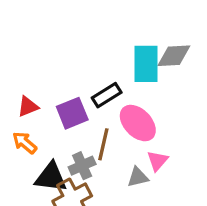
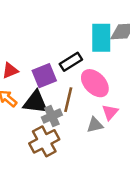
black triangle: (51, 177) -> (35, 102), moved

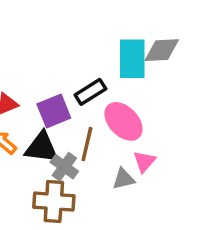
gray cross: (52, 116) -> (64, 167), turned -30
brown cross: (44, 141) -> (54, 202), turned 32

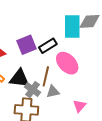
purple square: (54, 111) -> (26, 45), moved
pink triangle: (144, 161) -> (79, 106), moved
gray triangle: (123, 179) -> (53, 92), moved

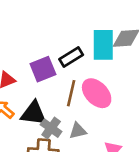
black rectangle: (48, 46) -> (71, 57), moved
brown line: (46, 76) -> (71, 93), moved

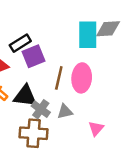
black rectangle: (71, 57) -> (20, 43), moved
pink ellipse: (97, 93) -> (82, 78), turned 48

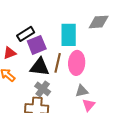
cyan rectangle: (88, 35) -> (69, 35), moved
black triangle: (25, 96) -> (40, 67), moved
gray triangle: (65, 112) -> (82, 91), moved

